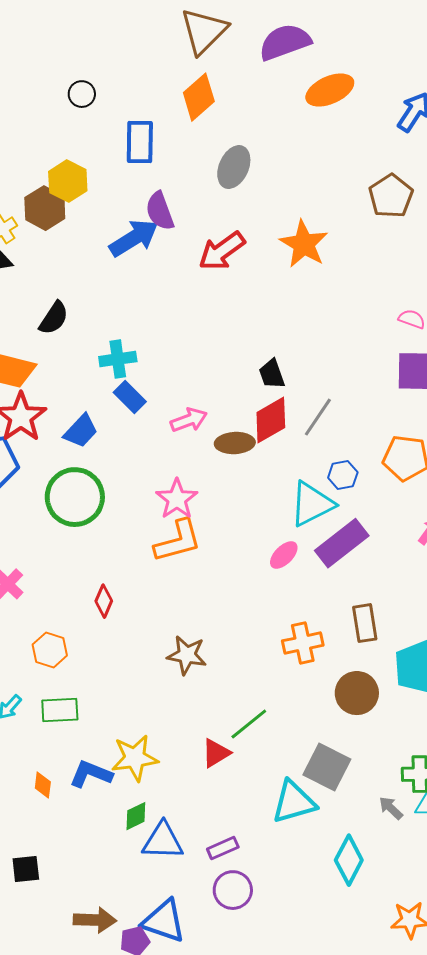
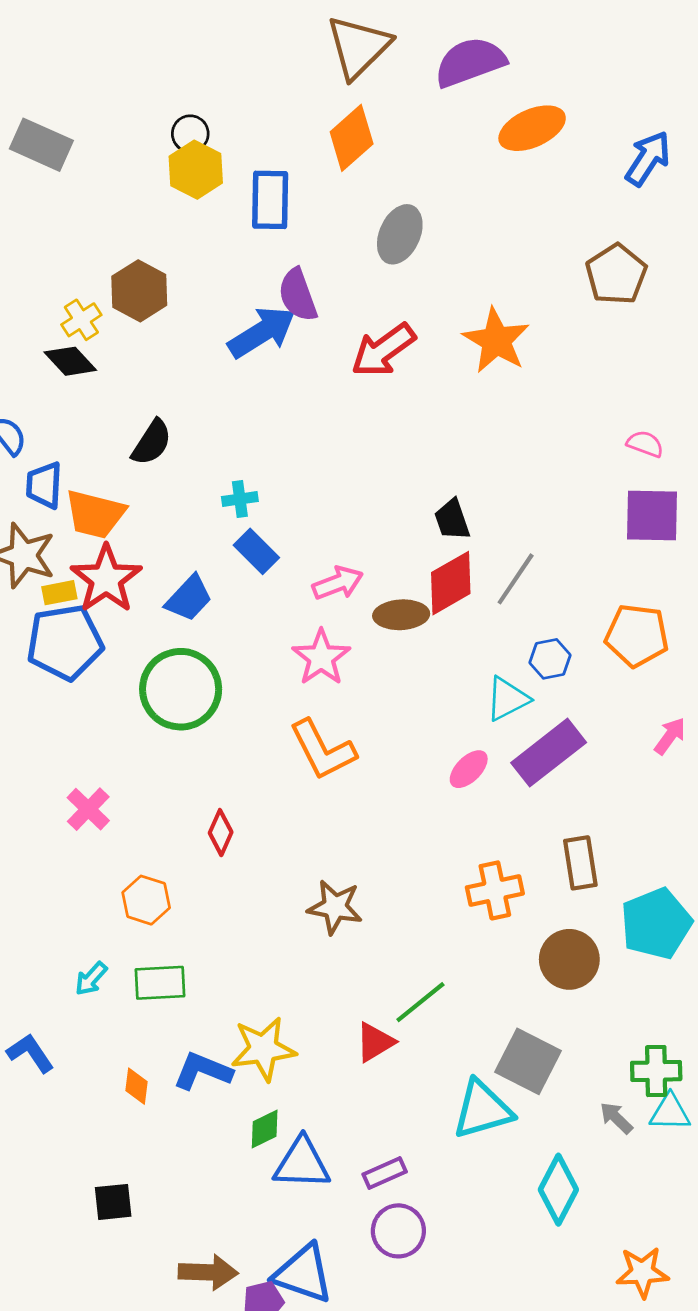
yellow hexagon: (68, 181) -> (196, 170), moved
cyan cross: (118, 359) -> (240, 499), size x0.7
pink star: (177, 499) -> (321, 657), moved
cyan triangle: (312, 504) -> (507, 699), size x0.7
orange L-shape: (178, 541) -> (323, 750), turned 78

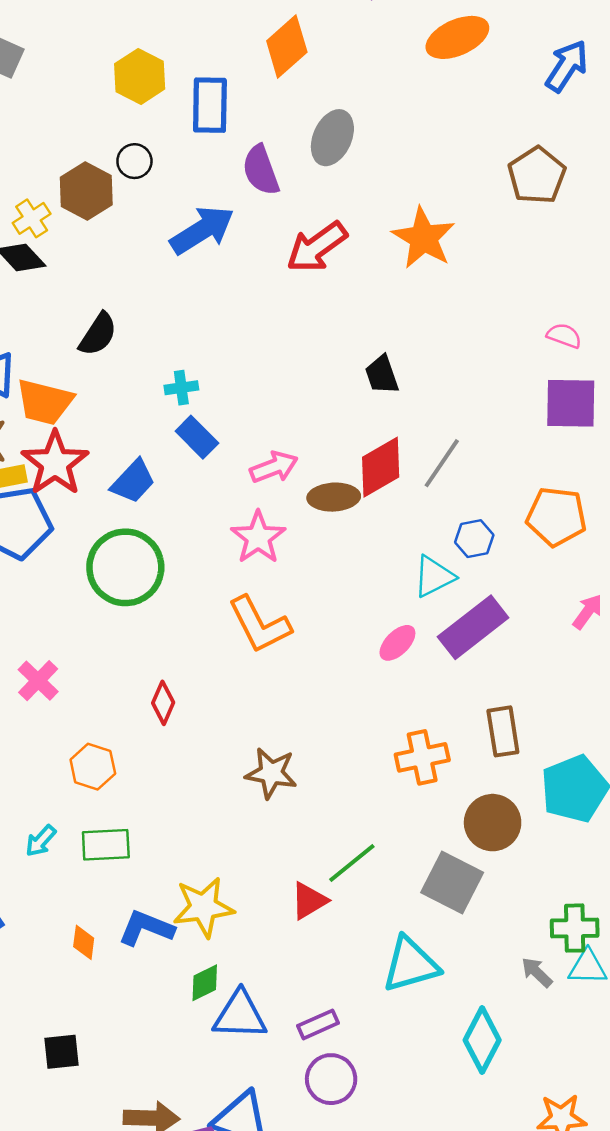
black circle: (190, 134) -> (134, 161), moved
purple semicircle: (298, 295) -> (261, 170), moved
black trapezoid: (452, 520) -> (382, 375), moved
gray square: (528, 1061) -> (452, 882), moved

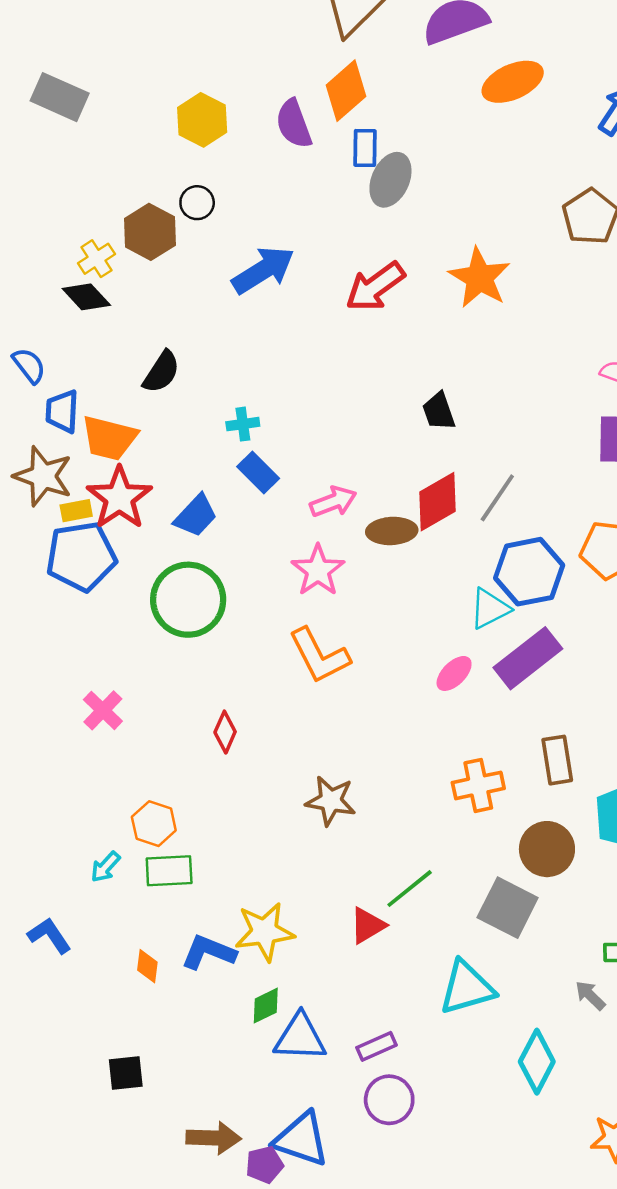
blue rectangle: (210, 105) -> (365, 148), moved, size x0.7
purple semicircle: (261, 170) -> (294, 124), moved
blue hexagon: (474, 539) -> (529, 572), size x1.8
orange hexagon: (93, 767) -> (154, 824), moved

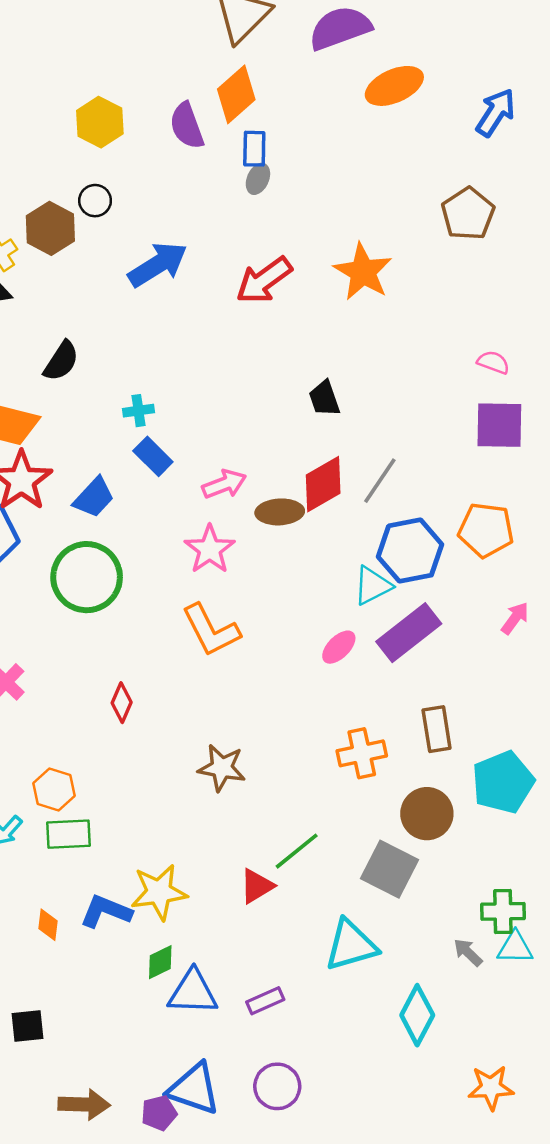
gray ellipse: (390, 180) -> (258, 179), moved, size x0.6
purple circle: (389, 1100) -> (277, 1086), moved
brown arrow: (214, 1138) -> (84, 1104), moved

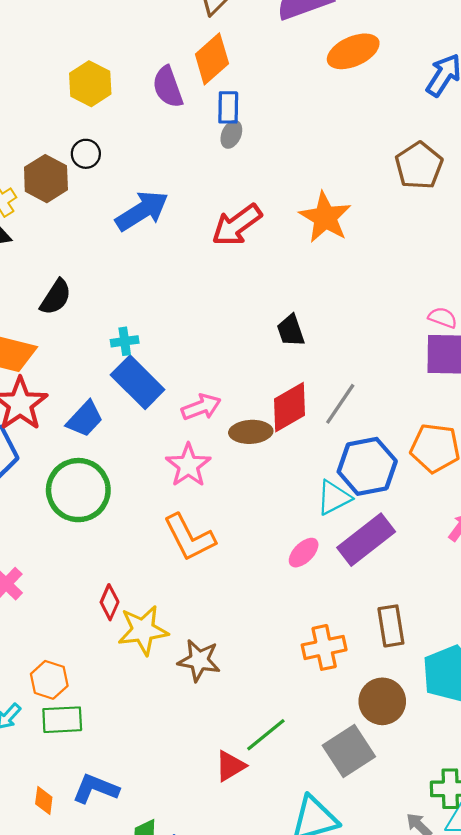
pink semicircle: (493, 362) -> (443, 318), moved
blue rectangle: (153, 456) -> (138, 382), size x1.5
gray square: (389, 869) -> (349, 751), turned 30
yellow star: (159, 892) -> (143, 630), moved

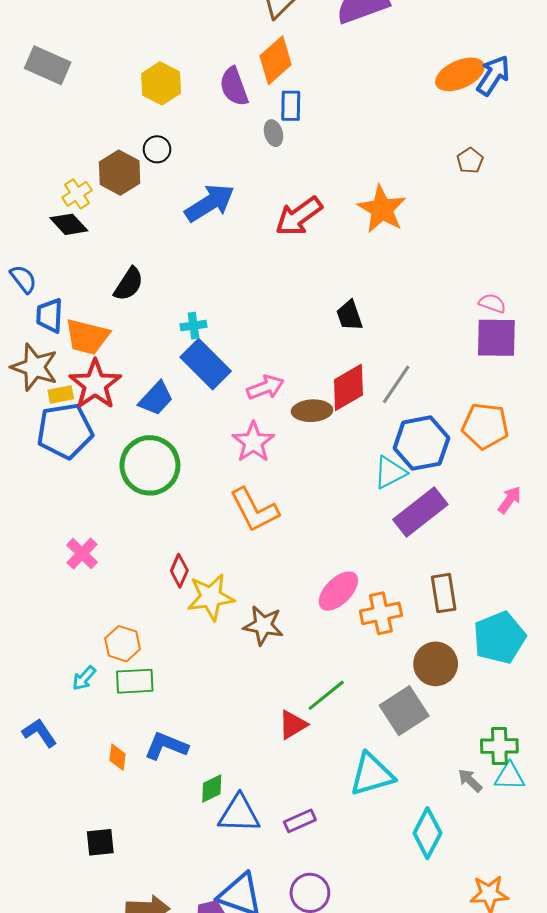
orange ellipse: (353, 51) -> (460, 74), moved
gray ellipse: (231, 134) -> (274, 133), moved, turned -40
brown pentagon: (419, 166) -> (470, 160), size x0.6
pink ellipse: (304, 553) -> (338, 591), moved, size x1.4

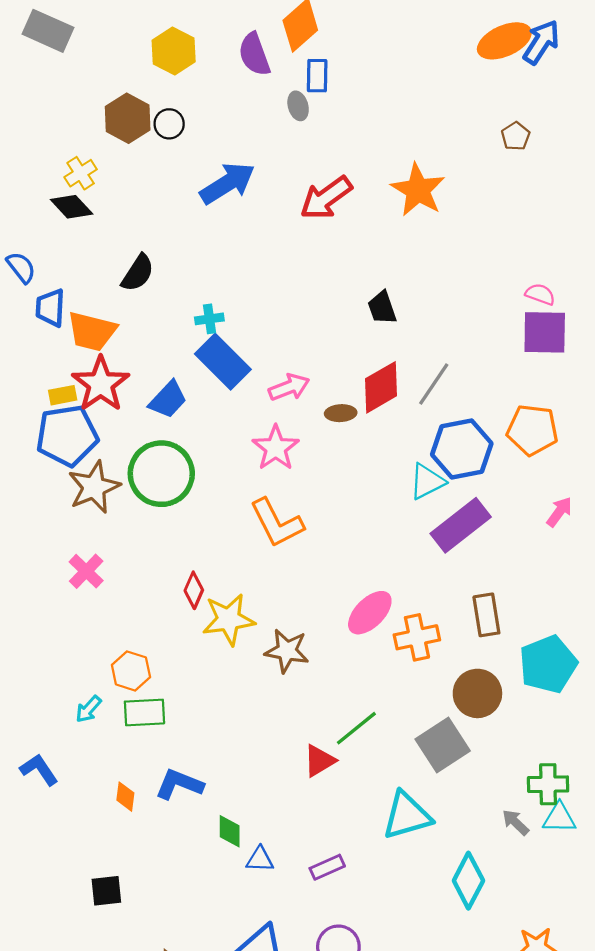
brown hexagon: (120, 173) -> (128, 118), moved
brown star: (34, 367) -> (94, 487), moved, turned 30
brown ellipse: (312, 411) -> (341, 413), size x0.7
green diamond: (212, 789) -> (230, 831), turned -64
blue triangle: (239, 814) -> (260, 859), size x0.6

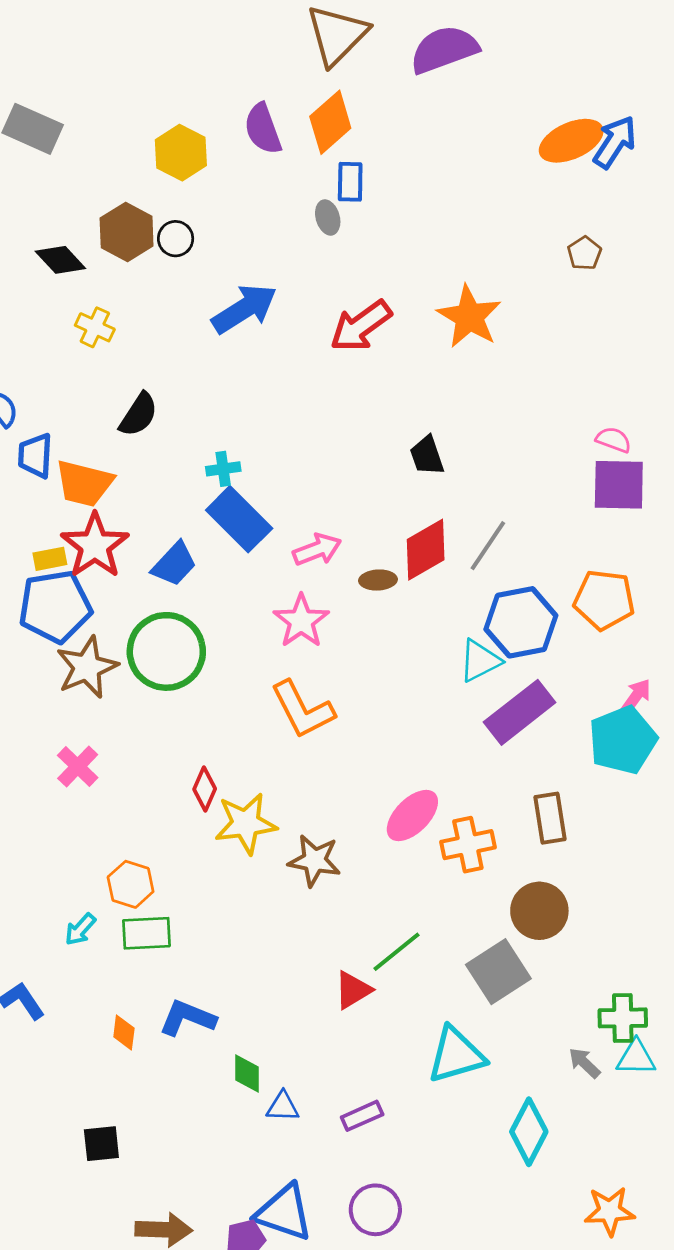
purple semicircle: (254, 54) -> (263, 129), moved
yellow cross: (81, 173) -> (95, 327), moved, turned -32
black diamond: (72, 207) -> (60, 260), moved
cyan pentagon: (548, 664) -> (623, 740), moved

